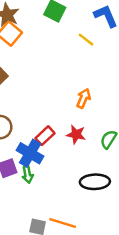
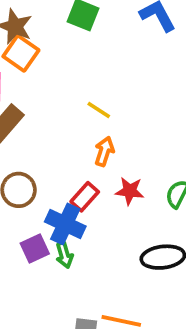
yellow line: (86, 40) -> (99, 110), moved
orange arrow: (84, 98) -> (104, 151), moved

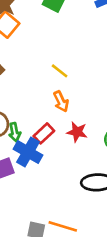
orange arrow: (104, 151) -> (61, 101), turned 132
green arrow: (64, 255) -> (15, 132), moved

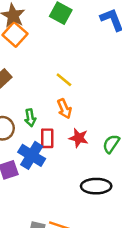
green arrow: (15, 132) -> (30, 118), moved
red rectangle: (44, 133) -> (47, 138), turned -48

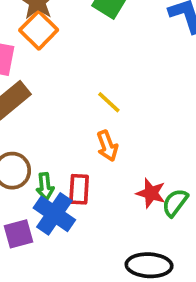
green arrow: (30, 118) -> (45, 187), moved
red star: (79, 138) -> (151, 193), moved

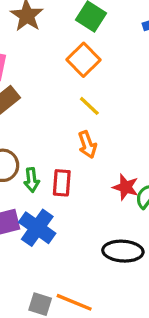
orange square: (39, 30) -> (84, 60), moved
blue cross: (54, 214) -> (37, 228), moved

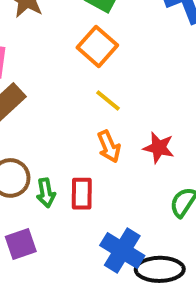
red star: (126, 187) -> (159, 148), moved
blue cross: (37, 228) -> (122, 250), moved

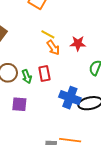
yellow line: (108, 101) -> (48, 34), moved
purple square: (21, 244) -> (19, 104), turned 35

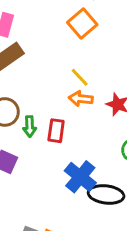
orange arrow: (53, 48) -> (81, 99), turned 112

